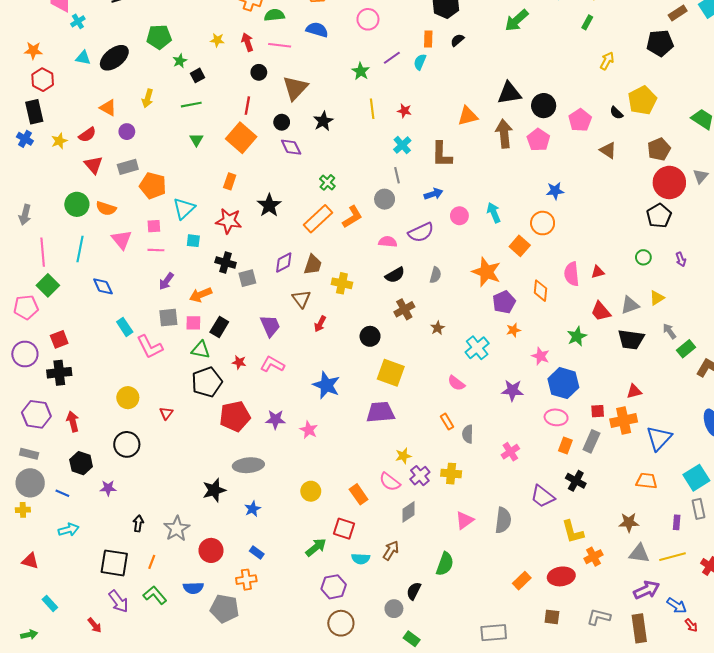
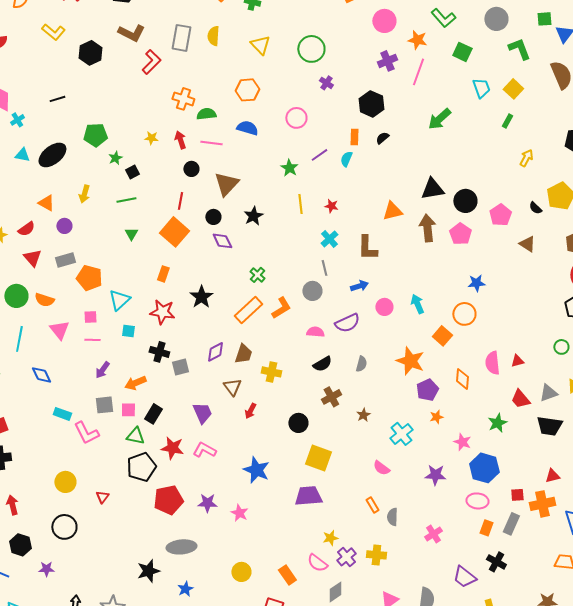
cyan rectangle: (125, 327) -> (62, 414), turned -36
red star: (239, 362) -> (172, 448), size x1.6

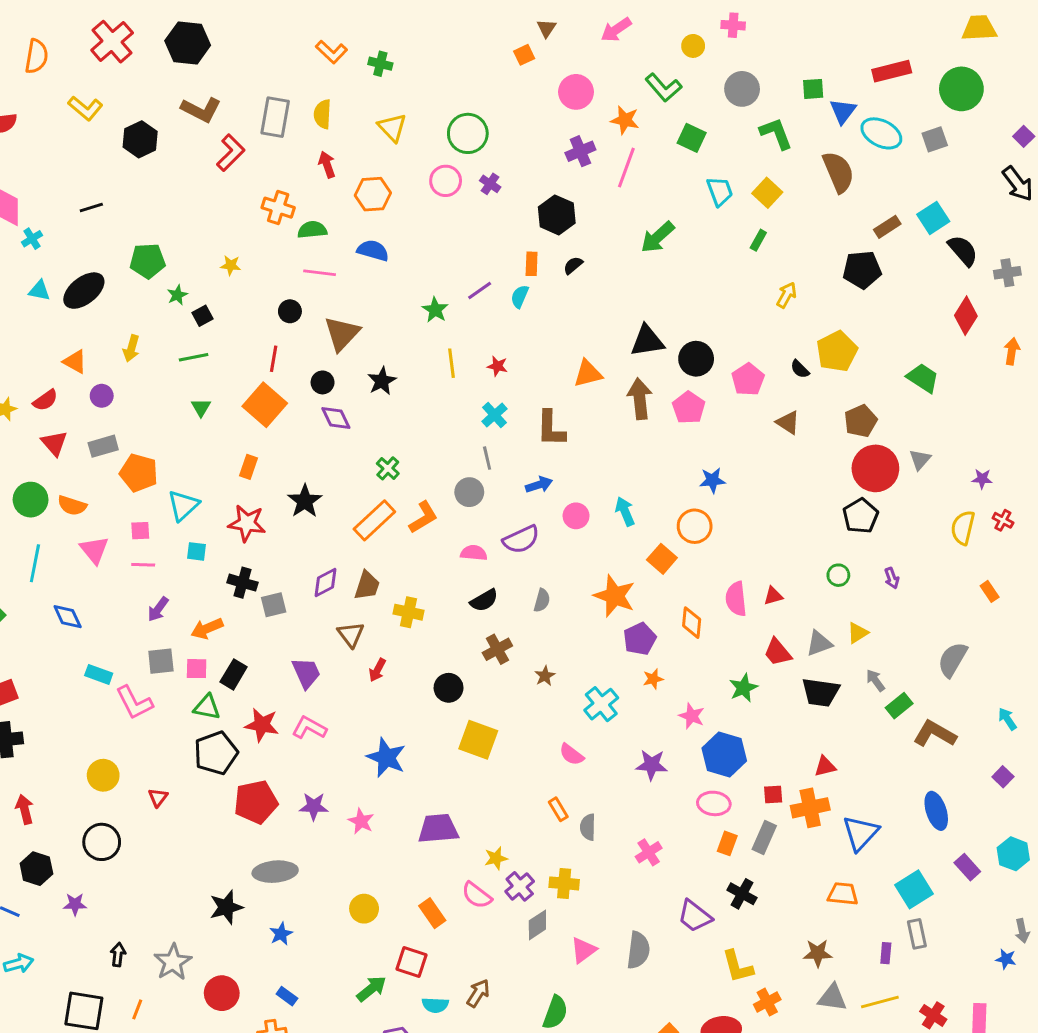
pink circle: (296, 118) -> (446, 181), moved
red arrow: (180, 140) -> (327, 165), moved
purple trapezoid: (308, 496) -> (438, 829), moved
gray diamond: (335, 592) -> (537, 925), moved

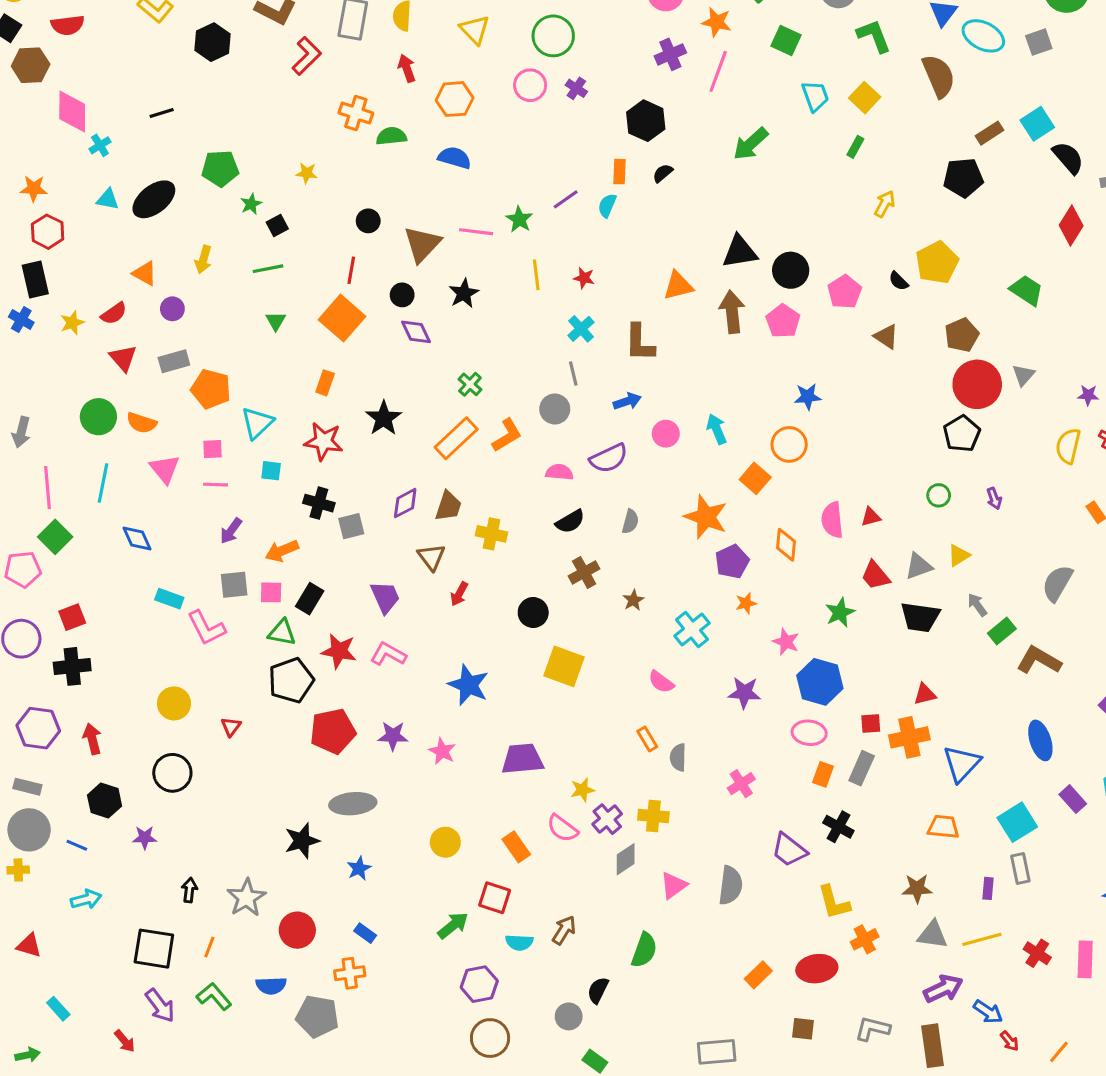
pink line: (320, 273) -> (476, 232), moved

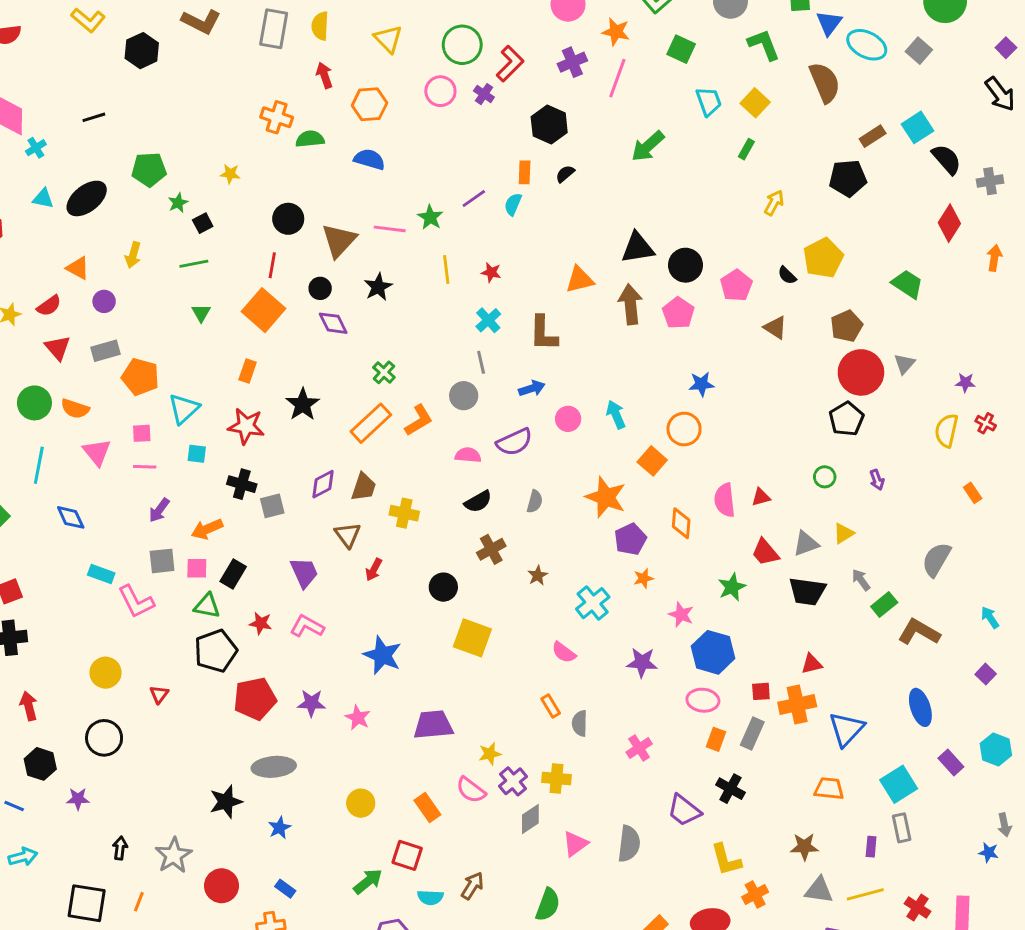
gray square: (1039, 42) -> (919, 51), turned -30
red L-shape: (307, 56) -> (510, 64), moved
black circle: (368, 221) -> (288, 219), size x1.4
red star: (339, 651) -> (261, 623), size x0.7

